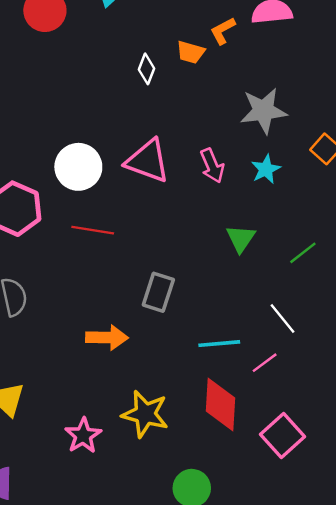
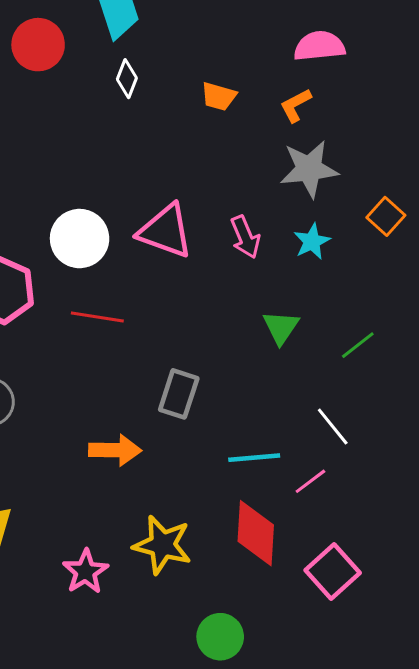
orange L-shape: (223, 31) -> (296, 105), moved
white diamond: (146, 69) -> (127, 79), moved

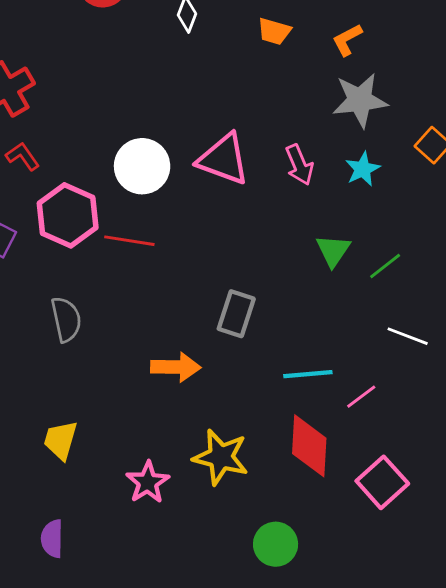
red line: (97, 317) -> (129, 241), moved
green line: (358, 345) -> (385, 266), moved
white line: (333, 426) -> (408, 336), moved, turned -30

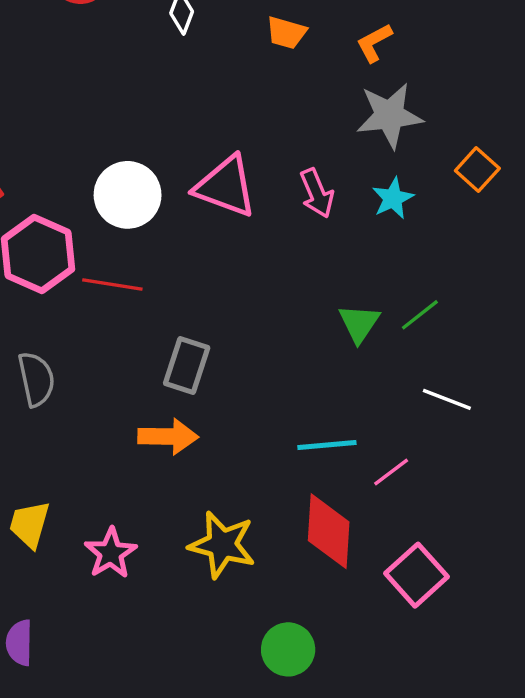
green triangle: (333, 251) -> (359, 323), moved
gray rectangle: (236, 314) -> (187, 366), moved
pink star: (148, 482) -> (111, 553), moved

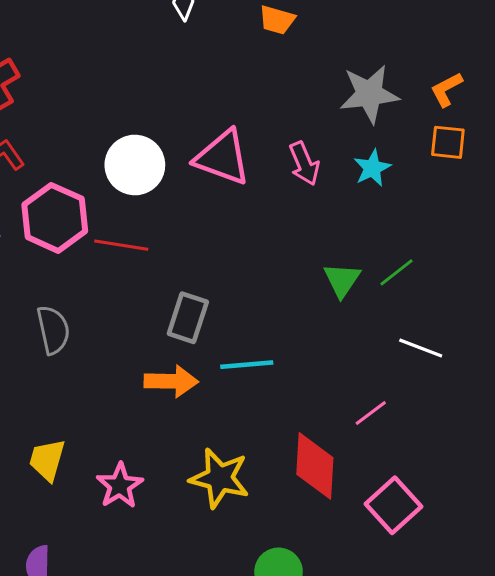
orange L-shape: (374, 43) -> (446, 89), moved
orange square: (477, 170) -> (448, 142), turned -36
cyan line: (327, 445) -> (247, 365), moved

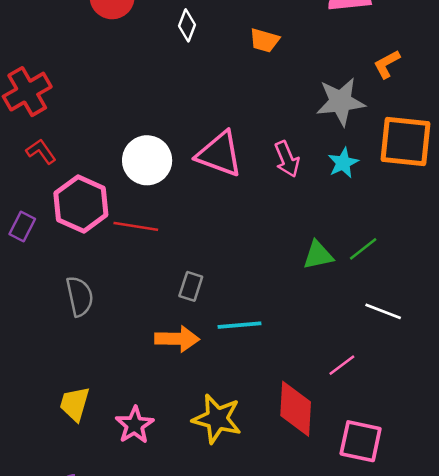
orange L-shape: (446, 89) -> (387, 64), moved
orange square: (448, 142) -> (406, 142), size x1.8
green triangle: (342, 280) -> (318, 255), turned 44
gray rectangle: (188, 318) -> (191, 286), size x0.7
pink square: (393, 505) -> (361, 441), turned -36

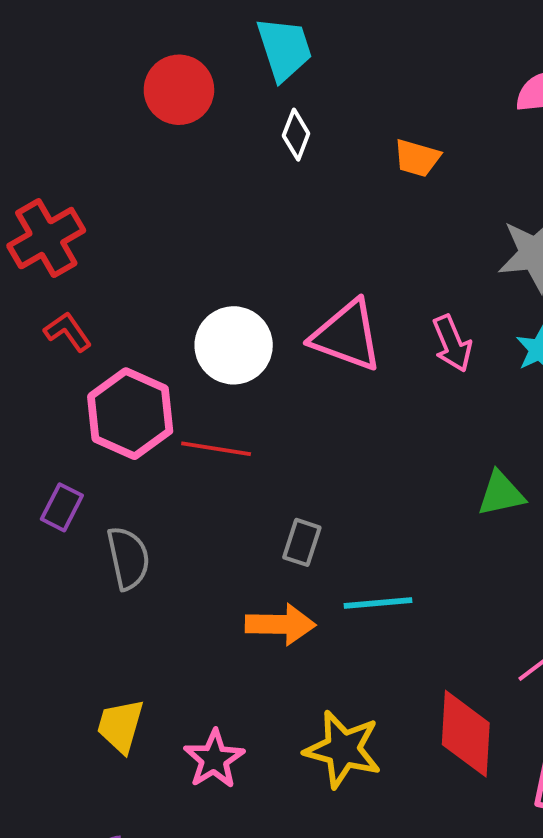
purple rectangle: (22, 226) -> (62, 507), moved

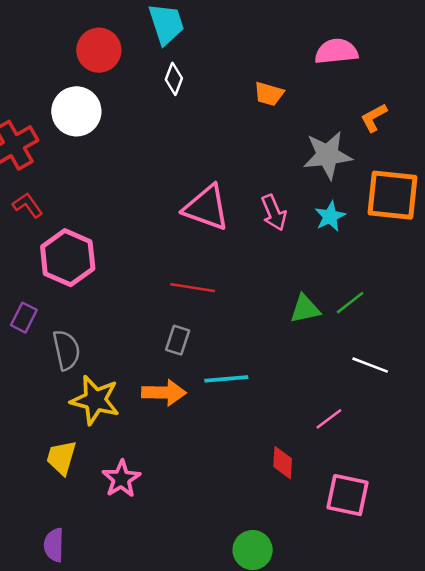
orange trapezoid: (417, 158) -> (269, 94), moved
white circle: (234, 345) -> (76, 111), moved
red line: (216, 449) -> (193, 288), moved
red diamond: (466, 734) -> (283, 463), size x0.6
yellow star: (343, 749) -> (95, 400), moved

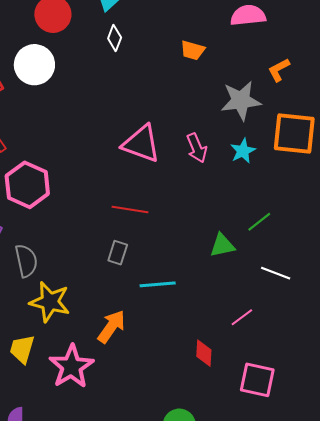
green triangle: (305, 309) -> (222, 245), moved
orange arrow: (164, 393) -> (111, 326), moved, turned -56
pink star: (121, 479) -> (71, 367), size x1.4

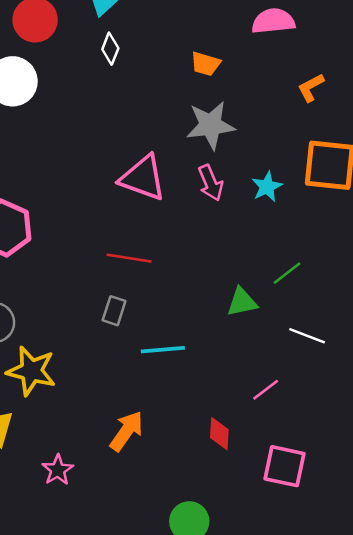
gray star: (241, 101) -> (211, 125), moved
orange arrow: (111, 326) -> (127, 431), moved
pink star: (71, 367) -> (58, 470), moved, size x0.6

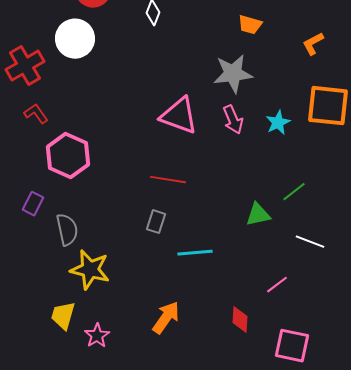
orange trapezoid: (206, 64) -> (250, 25), moved
pink star: (58, 470) -> (97, 336), moved

